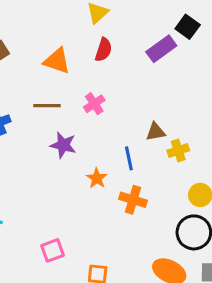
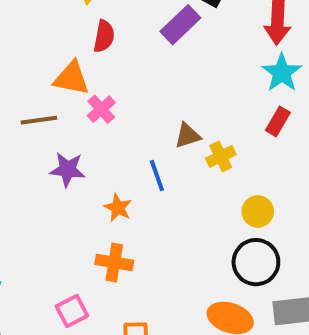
orange triangle: (57, 61) -> (71, 78), moved
orange cross: (133, 200) -> (114, 262), moved

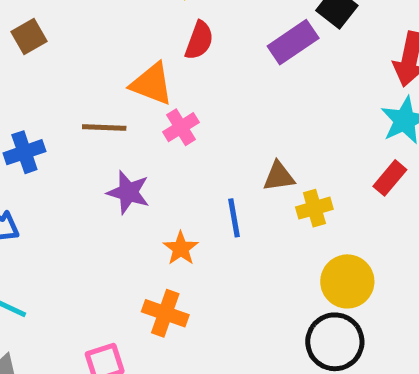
yellow circle: (258, 211) -> (347, 281), size x1.4

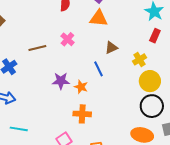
orange triangle: (152, 84) -> (99, 18), moved
purple star: (128, 192) -> (61, 81), moved
yellow cross: (314, 208) -> (139, 59), moved

